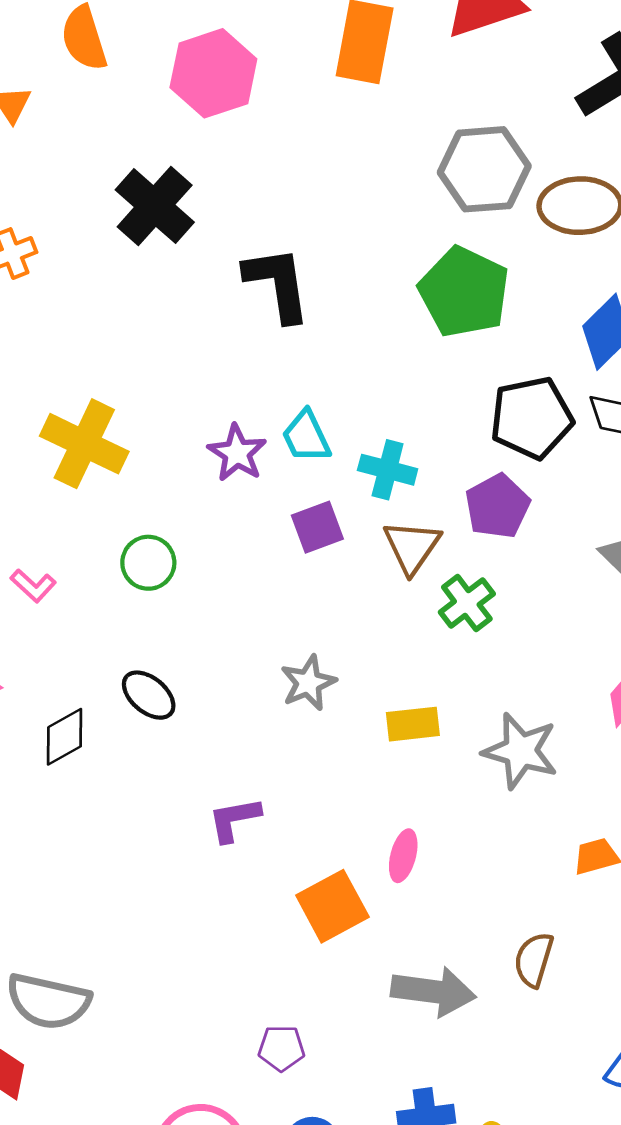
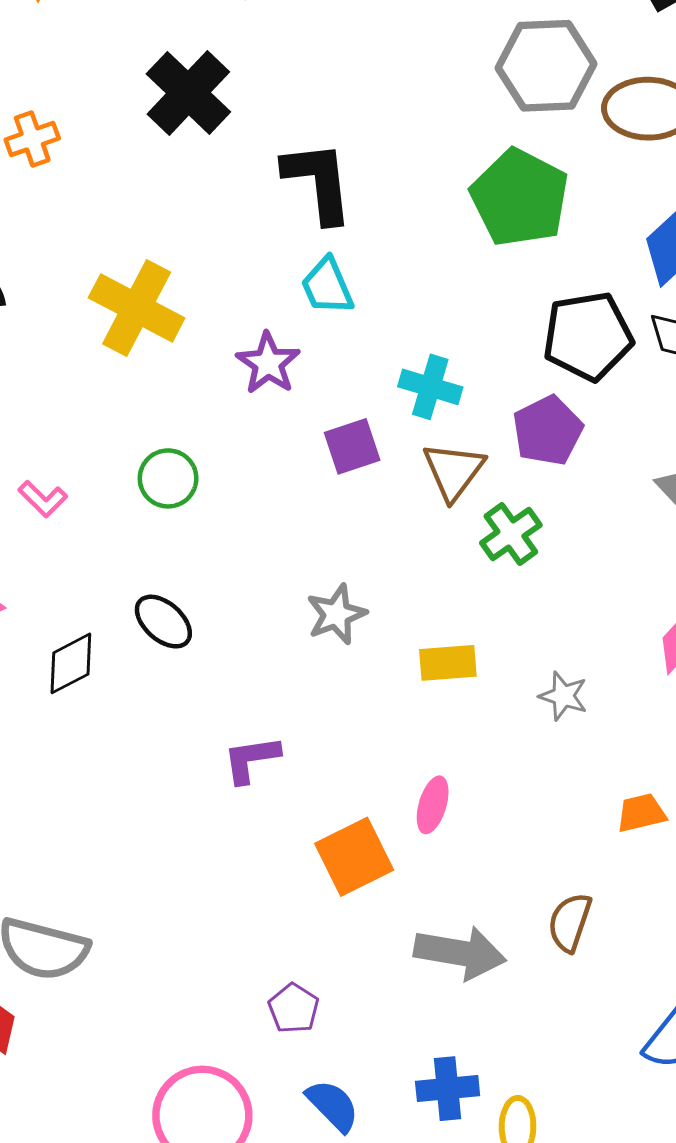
cyan trapezoid: (306, 437) -> (327, 286), moved
yellow cross: (84, 444) -> (137, 308), moved
gray star: (520, 751) -> (563, 696), size x0.6
purple pentagon: (281, 1048) -> (294, 1008), turned 30

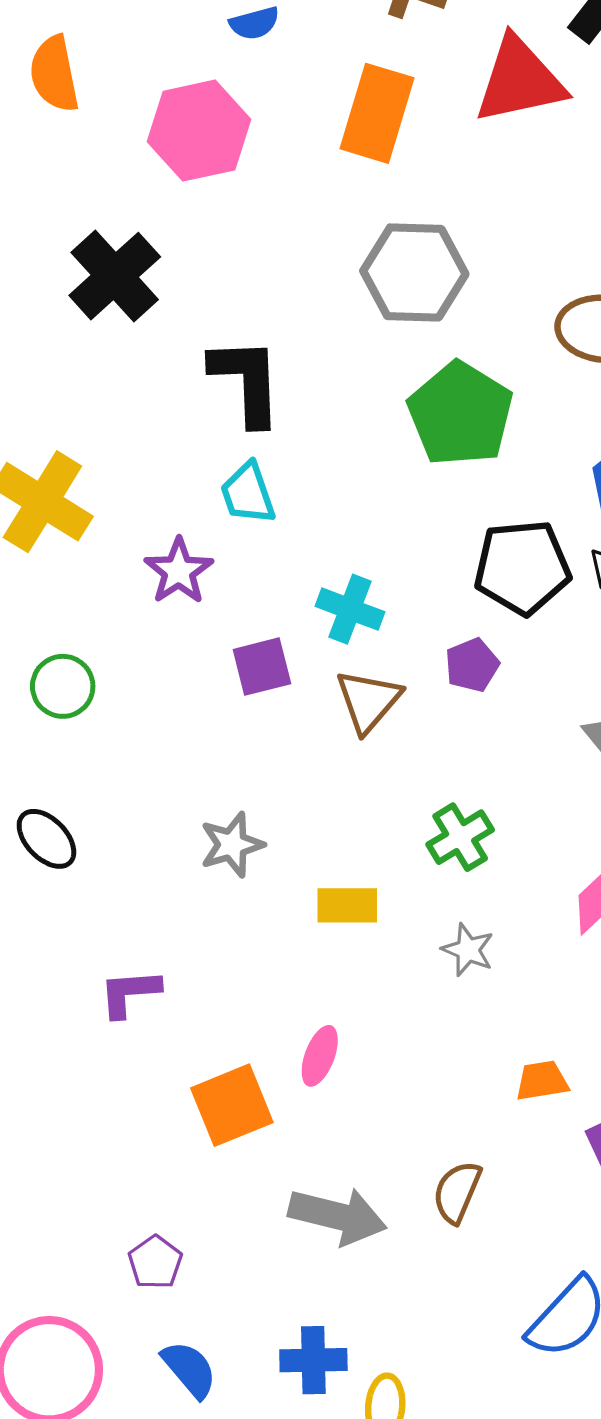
gray hexagon: (546, 66) -> (414, 272), moved
purple pentagon: (548, 431) -> (472, 665), size x0.7
green cross: (511, 534) -> (460, 837), moved

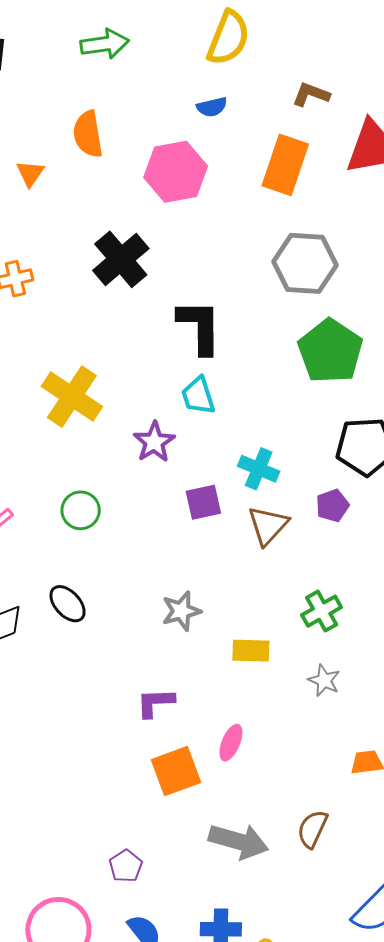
purple L-shape: (130, 993) -> (155, 703), moved

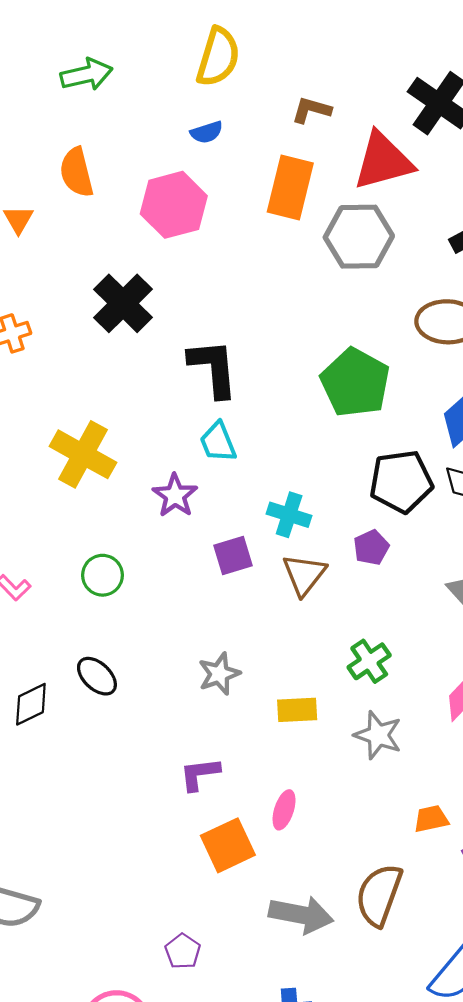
gray hexagon: (305, 263) -> (359, 237), moved
gray star: (324, 680) -> (378, 735), size x1.4
brown semicircle: (312, 829) -> (379, 895), size x1.5

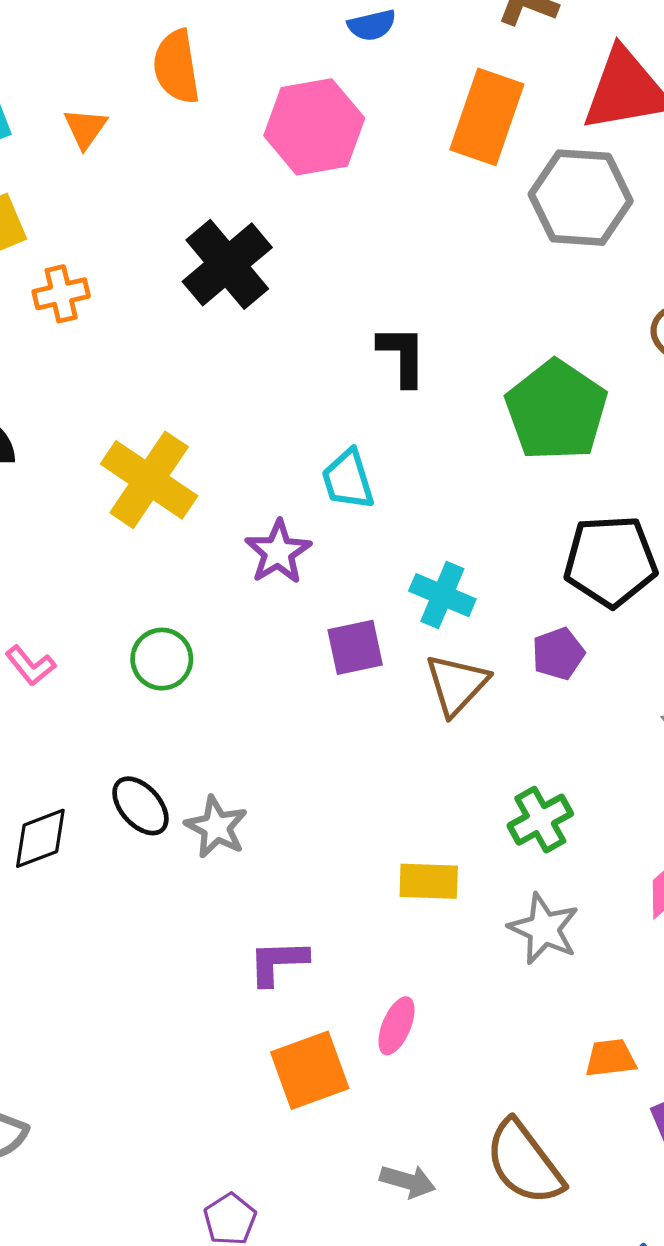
black L-shape: (213, 368) -> (402, 356), moved, size x0.7
gray star: (219, 674) -> (216, 827), moved, turned -30
brown semicircle: (379, 895) -> (524, 1163), turned -62
gray arrow: (301, 915) -> (408, 1181), size x0.6

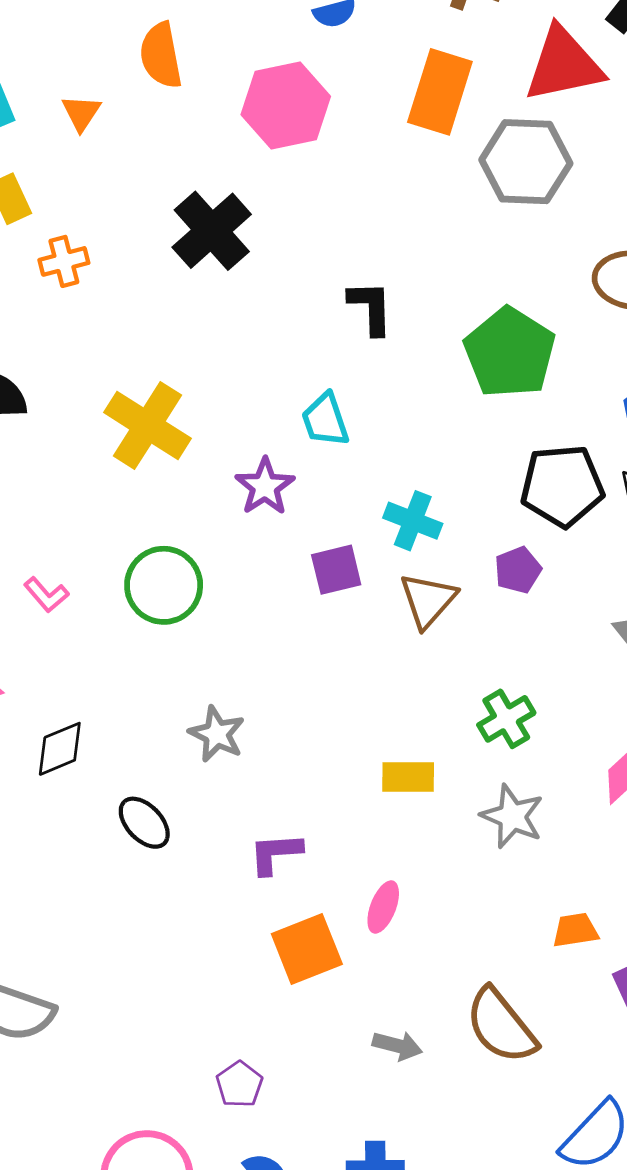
green circle: (162, 659) -> (164, 585), size x1.4
black ellipse: (140, 806) -> (144, 823), moved

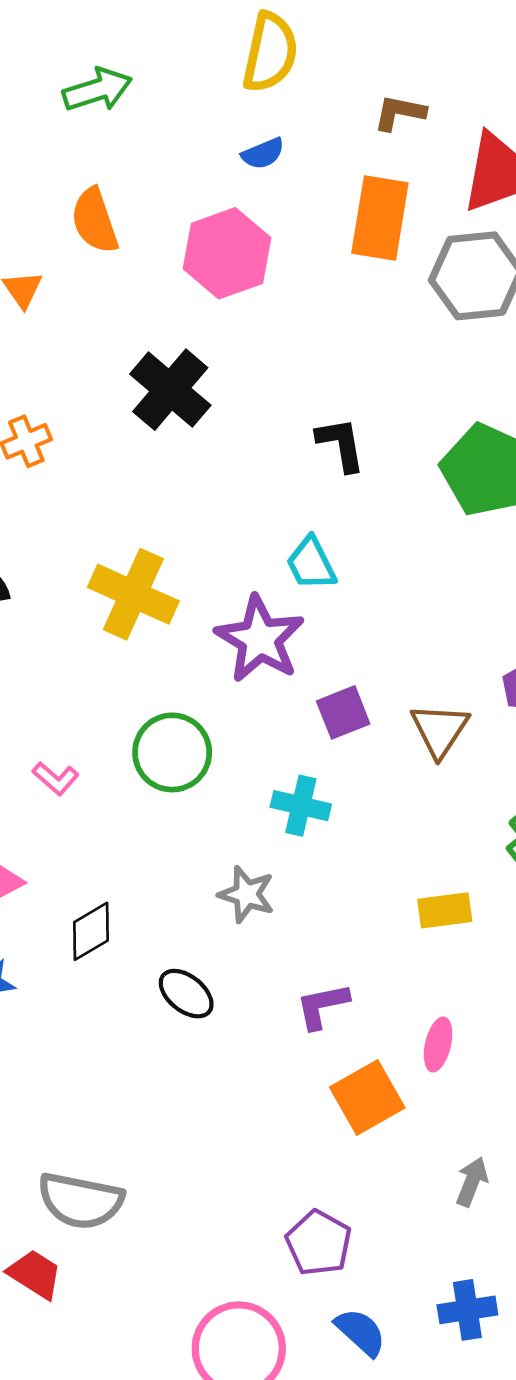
purple star: (265, 487) -> (260, 639), size x1.5
cyan cross: (413, 521) -> (301, 806), moved
gray arrow: (397, 1046) -> (472, 1182), turned -75
purple pentagon: (239, 1084) -> (319, 1243), size x1.4

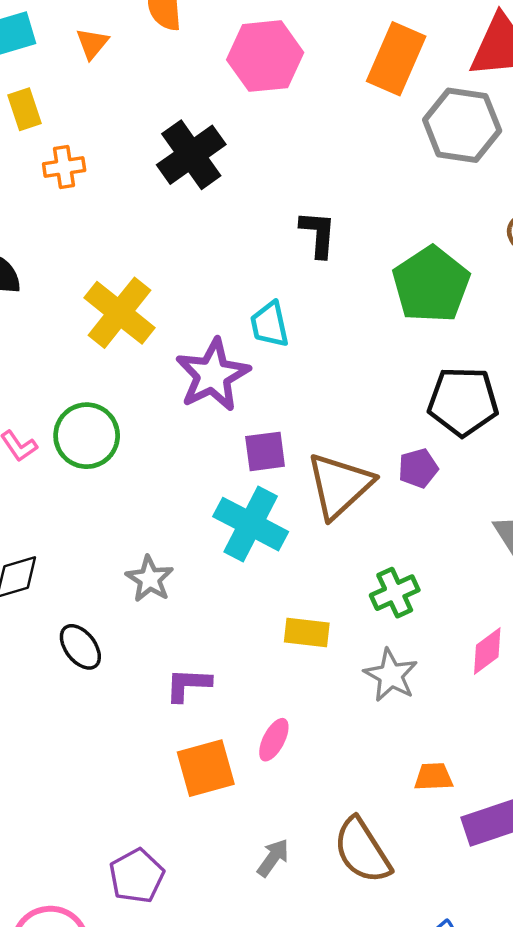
brown triangle: (440, 730) -> (340, 485), size x1.4
green circle: (172, 752) -> (87, 436), moved
cyan cross: (301, 806) -> (251, 524), moved, size x1.5

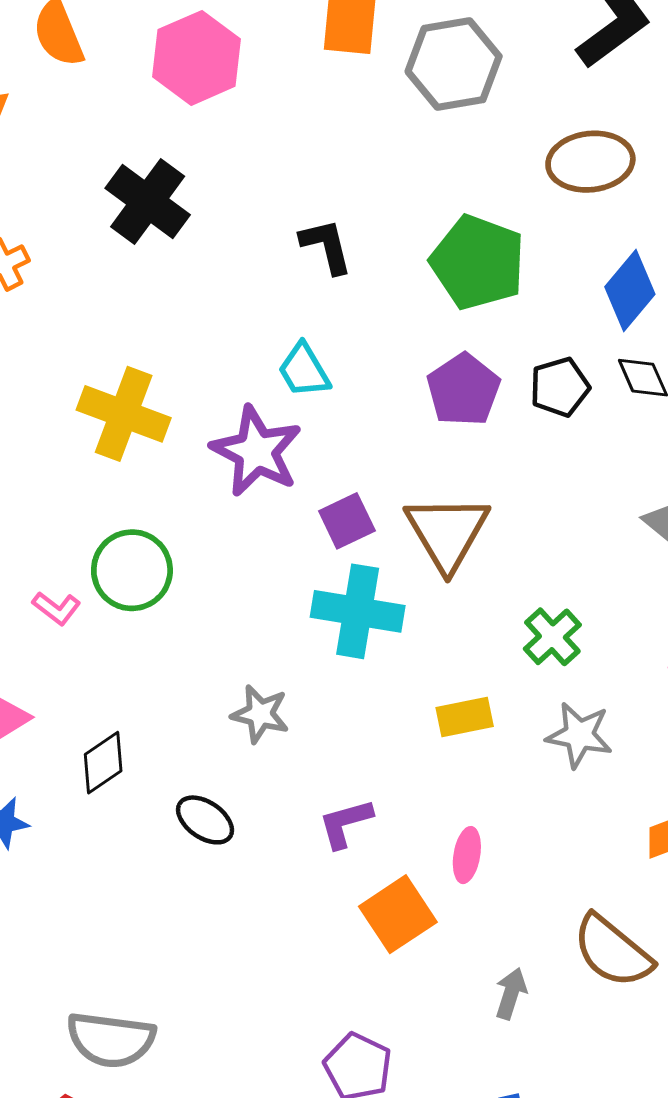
black pentagon: (463, 401) -> (560, 387), size x0.7
purple pentagon: (418, 468) -> (463, 390), moved, size x1.5

